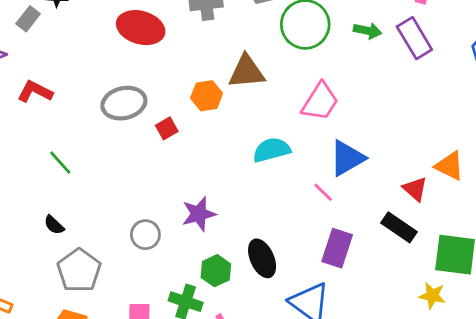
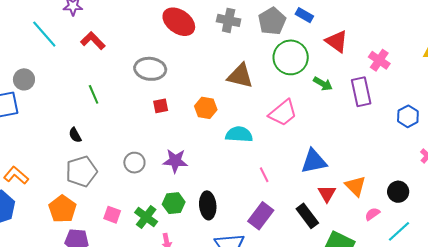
green arrow: (368, 31) -> (323, 84), moved
orange hexagon: (207, 96) -> (206, 108), moved
red square: (167, 128) -> (161, 106), moved
blue triangle: (347, 158) -> (314, 161), moved

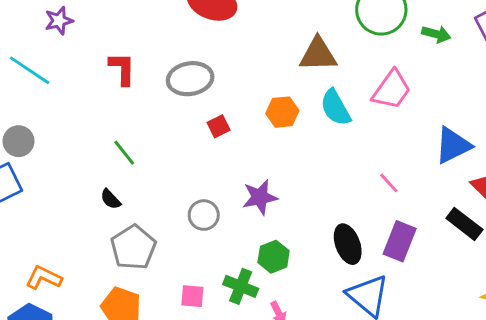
red L-shape: (93, 41) -> (122, 69), moved, turned 60
green line: (94, 94) -> (124, 153), moved
cyan semicircle: (239, 134) -> (336, 108), moved, turned -108
black ellipse: (208, 205) -> (348, 244), moved

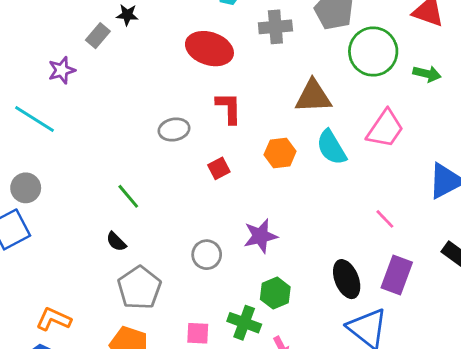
red L-shape: (122, 69) -> (229, 108), moved
gray ellipse: (190, 79) -> (174, 130), moved, size x0.7

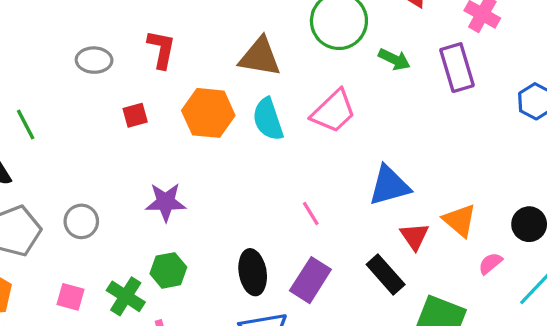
orange hexagon: (280, 153) -> (208, 113), size x1.4
gray circle: (207, 255) -> (81, 221), moved

